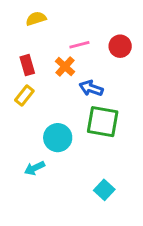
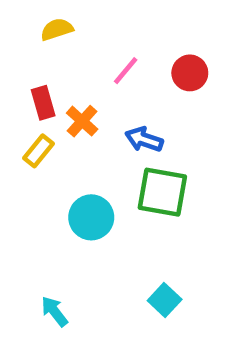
pink line: (79, 45) -> (126, 71), turned -36
orange cross: (65, 66) -> (82, 121), moved
cyan arrow: (34, 168) -> (55, 311), moved, turned 78

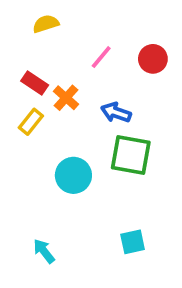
red rectangle: (43, 103) -> (35, 83), turned -40
cyan square: (165, 300) -> (133, 242), turned 35

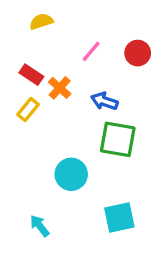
cyan circle: (73, 175) -> (71, 174), moved
cyan square: (133, 242) -> (119, 217), size x1.4

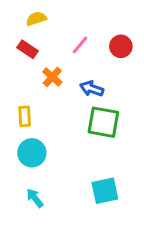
red rectangle: (31, 75) -> (28, 49), moved
yellow rectangle: (28, 110) -> (25, 116), moved, turned -42
cyan circle: (71, 174) -> (32, 153), moved

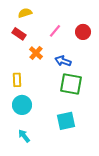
cyan square: (105, 191) -> (66, 121), moved

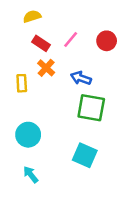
red rectangle: (19, 34) -> (41, 43), moved
yellow rectangle: (17, 80) -> (22, 83), moved
cyan square: (66, 121) -> (85, 155), turned 36

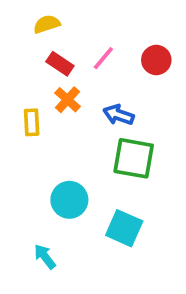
cyan circle: (28, 135) -> (69, 200), moved

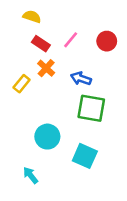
yellow semicircle: (47, 24) -> (32, 17), turned 36
yellow rectangle: (32, 122) -> (22, 84), turned 42

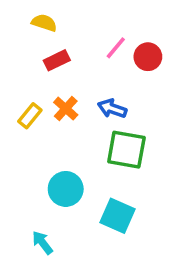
pink line: (71, 40) -> (116, 48), moved
red rectangle: (41, 44) -> (57, 60), turned -60
orange cross: (46, 68) -> (66, 109), moved

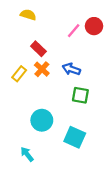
red circle: (148, 57) -> (94, 26), moved
red rectangle: (57, 60) -> (38, 49), moved, turned 70
green square: (126, 150) -> (80, 95), size x0.7

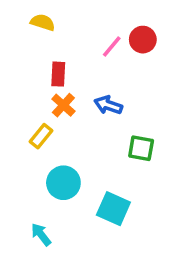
red rectangle: (38, 49) -> (58, 74), turned 49
yellow rectangle: (19, 74) -> (41, 136), moved
green square: (80, 95) -> (141, 148), moved

